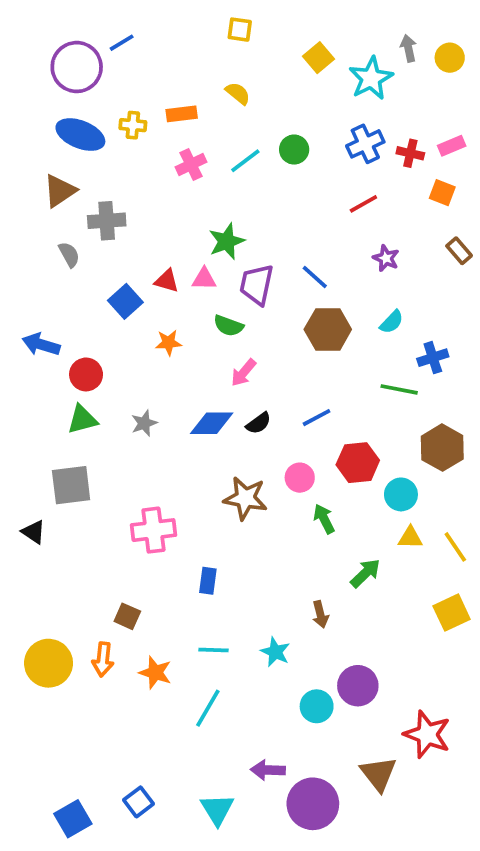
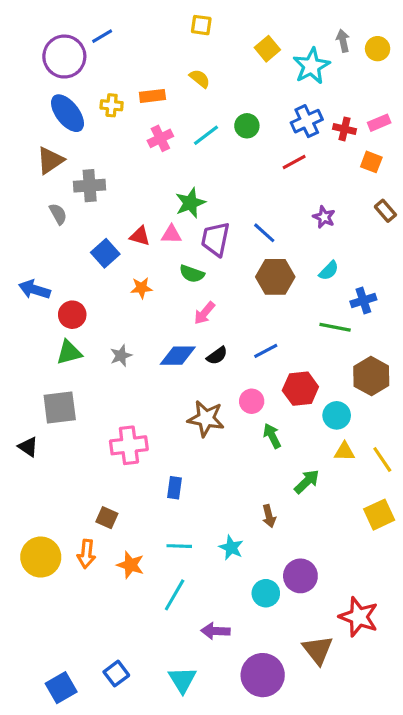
blue ellipse: (80, 135) -> (67, 113), turned 30
red line: (363, 204) -> (294, 162), moved
purple arrow: (268, 770) -> (215, 631), moved

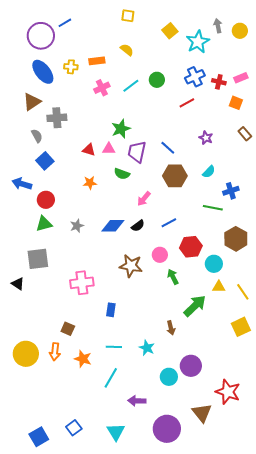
blue square: (105, 253) -> (45, 161), moved
pink arrow: (204, 313) -> (144, 199), moved
green arrow: (307, 481) -> (195, 306), size x1.4

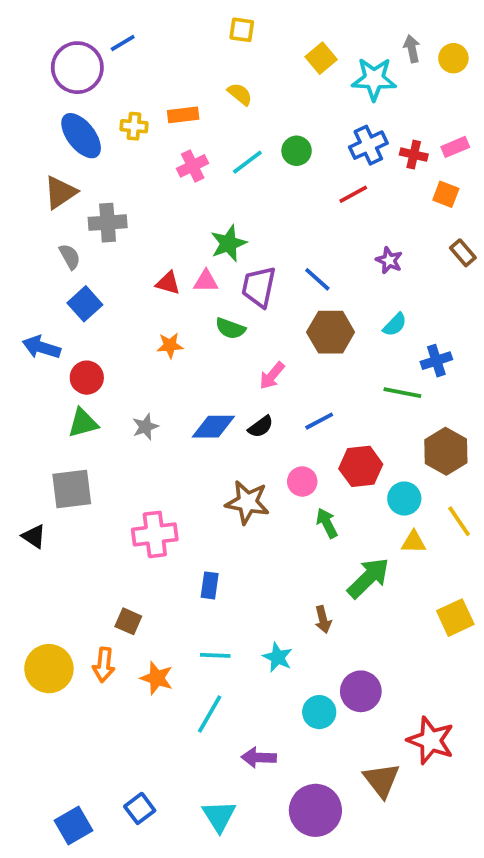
cyan star: (198, 42) -> (374, 79), turned 30
yellow line: (243, 292) -> (459, 521), moved

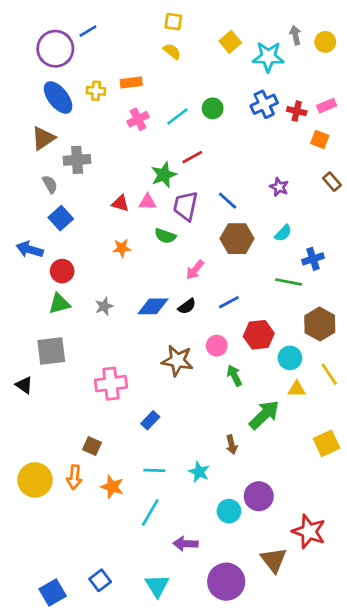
yellow semicircle: (240, 94) -> (172, 51), moved
red line: (353, 194) -> (192, 157), moved
blue rectangle: (210, 585) -> (150, 420), turned 36

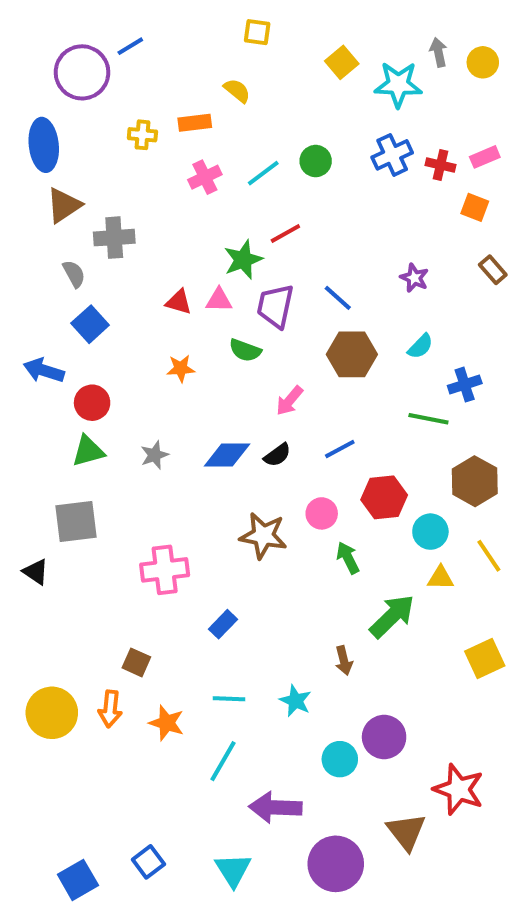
yellow semicircle: (172, 51) -> (237, 91), moved
blue ellipse: (58, 98) -> (44, 145), moved, turned 32
purple arrow: (186, 544) -> (275, 807), size x1.4

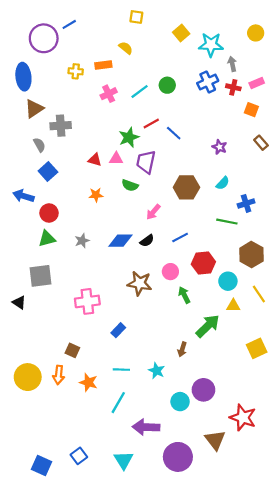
gray arrow: (438, 52) -> (232, 64), moved
blue line: (338, 298) -> (174, 133), moved
brown arrow: (344, 660) -> (182, 349), turned 32
blue square: (78, 880) -> (42, 465), turned -36

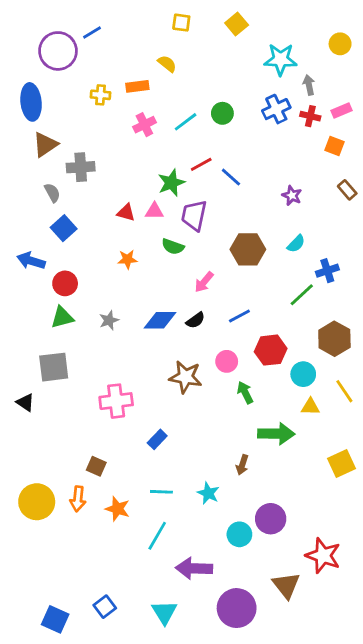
yellow square: (181, 33) -> (237, 24), moved
green line: (227, 222) -> (302, 295), turned -54
green arrow: (208, 326) -> (276, 434), turned 45

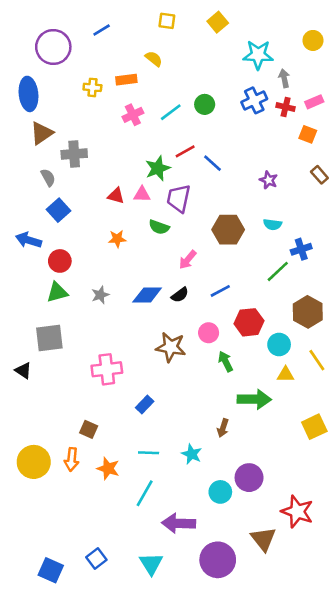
blue line: (92, 32) -> (102, 30), moved
cyan semicircle: (296, 244) -> (273, 224), turned 54

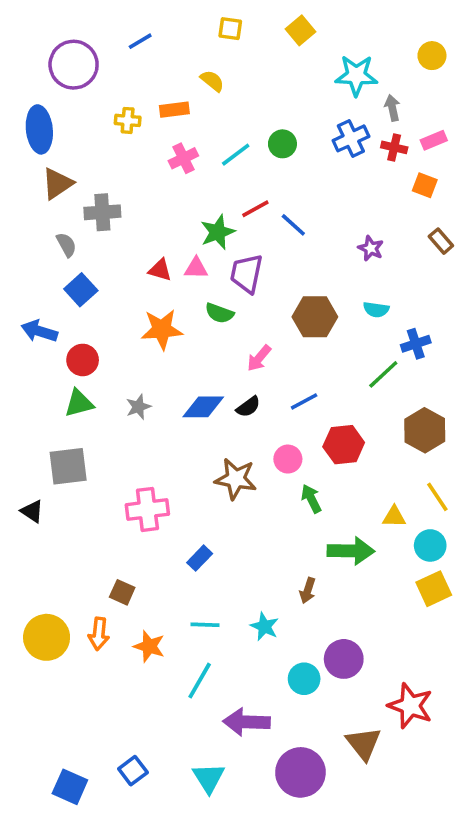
orange star: (117, 239) -> (162, 329), size x1.6
cyan circle: (279, 344) -> (430, 545), moved

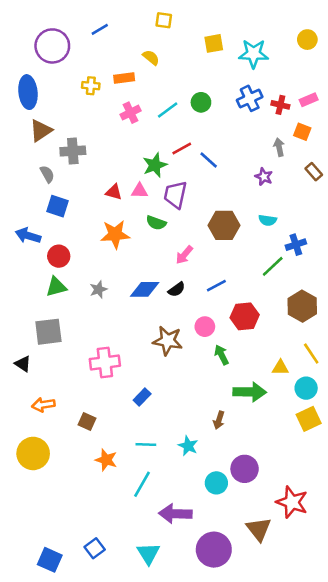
yellow square: (300, 30) -> (214, 43), moved, turned 30
gray arrow: (392, 108) -> (279, 147), moved
blue square: (81, 290) -> (57, 206), turned -30
orange arrow: (99, 634) -> (43, 405), moved, turned 75

